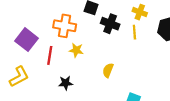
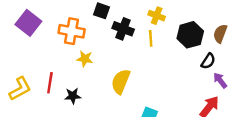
purple square: (26, 40) -> (28, 23), moved
red line: (50, 55) -> (50, 83), moved
yellow semicircle: (108, 70) -> (121, 82), size x1.5

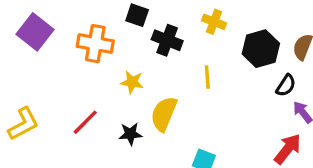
yellow line: (151, 38) -> (207, 77), moved
yellow star: (85, 59) -> (132, 82), moved
red line: (50, 83) -> (85, 122), moved, turned 36
black star: (73, 96) -> (130, 134), moved

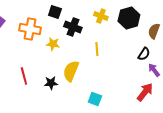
black hexagon: (261, 49) -> (129, 18), moved
yellow star: (132, 82) -> (53, 44), moved
red line: (85, 122) -> (24, 76), turned -60

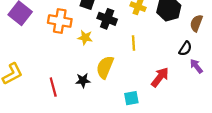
red line: (24, 76) -> (53, 87), moved
red arrow: (145, 92) -> (160, 77), moved
cyan square: (95, 99) -> (131, 98), turned -32

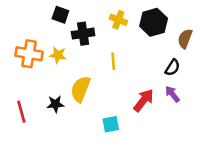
black cross: (107, 19) -> (83, 34), turned -30
orange cross: (60, 21) -> (29, 54), moved
purple arrow: (196, 66) -> (172, 94), moved

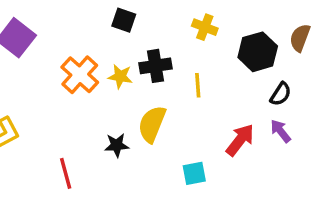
black hexagon: (154, 22) -> (258, 52), moved
black cross: (83, 34) -> (155, 66), moved
brown semicircle: (185, 39) -> (300, 38), moved
orange cross: (29, 54) -> (80, 75), turned 32
red line: (21, 112) -> (66, 173), moved

